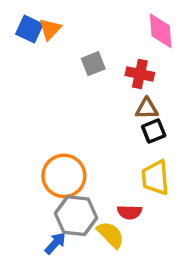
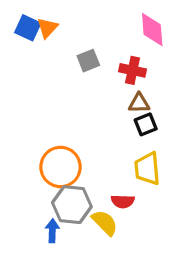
blue arrow: (55, 243) -> (52, 231), turned -40

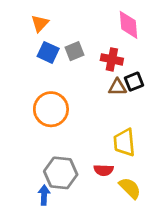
blue square: (28, 28) -> (48, 52), moved
black square: (146, 124) -> (134, 82), moved
orange circle: (60, 167) -> (51, 109), moved
yellow semicircle: (105, 223) -> (130, 188), moved

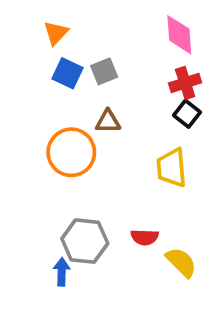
red cross: (112, 59) -> (185, 83), moved, turned -30
black square: (134, 82) -> (187, 114), turned -30
brown triangle: (117, 87) -> (108, 121), moved
yellow trapezoid: (124, 142) -> (172, 168), moved

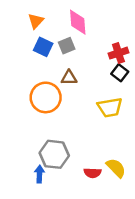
pink diamond: (179, 35) -> (78, 22), moved
yellow trapezoid: (172, 168) -> (110, 107), turned -95
red semicircle: (145, 237) -> (93, 173), moved

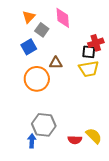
gray square: (67, 46) -> (42, 30), moved, turned -32
blue square: (43, 47) -> (29, 47), moved, turned 35
black square: (120, 73) -> (89, 52), moved, turned -32
yellow trapezoid: (110, 107) -> (89, 69), moved

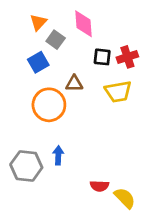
black square: (89, 52) -> (102, 57), moved
gray hexagon: (44, 125) -> (26, 166), moved
yellow semicircle: (94, 136) -> (125, 198), moved
blue arrow: (32, 141) -> (58, 155), moved

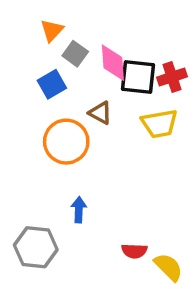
pink diamond: (84, 24) -> (113, 63), moved
black square: (102, 57) -> (138, 77), size x1.5
brown triangle: (74, 84) -> (100, 113), turned 30
gray hexagon: (26, 166) -> (36, 247), moved

